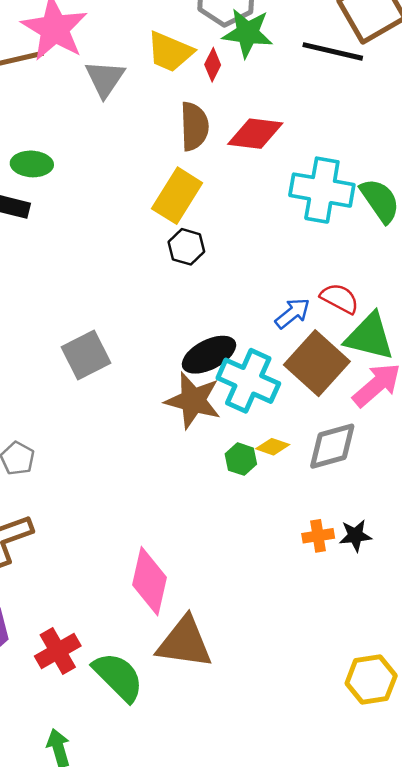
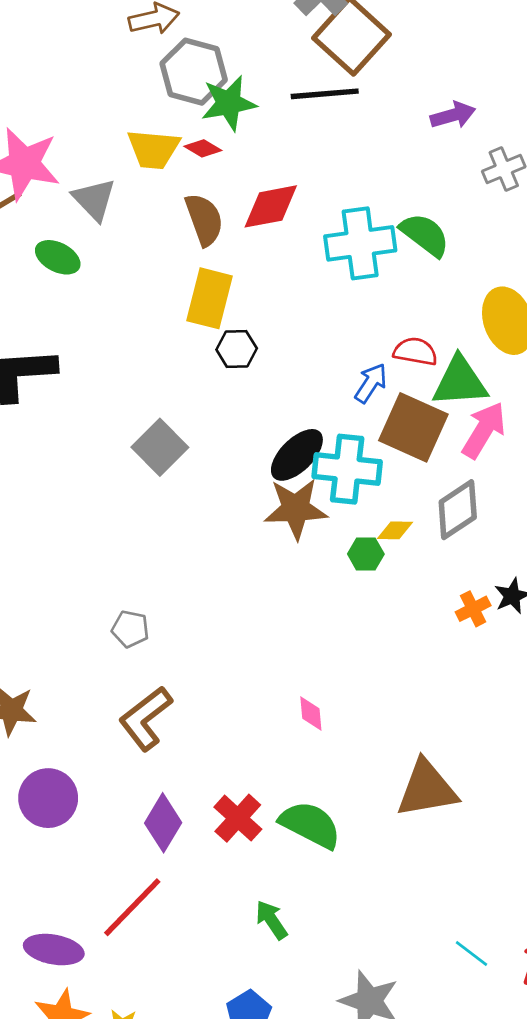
red diamond: (213, 65) -> (203, 148), turned -68
green ellipse: (32, 164) -> (58, 257), moved, turned 42
gray square: (86, 355) -> (160, 447), moved
pink diamond: (150, 581) -> (311, 713), size x0.5
brown triangle: (184, 643) -> (427, 789), moved

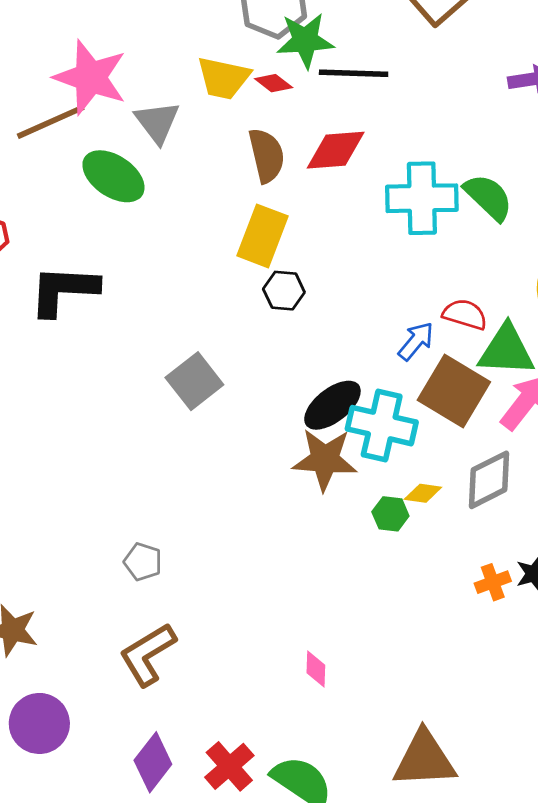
black line: (325, 94) -> (354, 73), moved
green ellipse: (58, 257) -> (113, 176), size x1.4

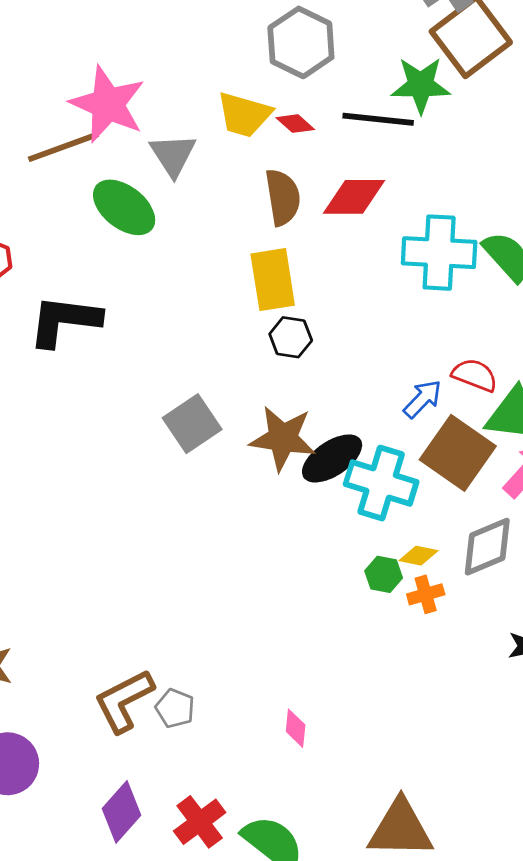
green star: (305, 40) -> (421, 85), moved
yellow rectangle: (263, 236) -> (273, 280), turned -34
brown star: (325, 459) -> (283, 438), moved
gray pentagon: (143, 562) -> (175, 708), moved
orange cross: (493, 582) -> (426, 594), moved

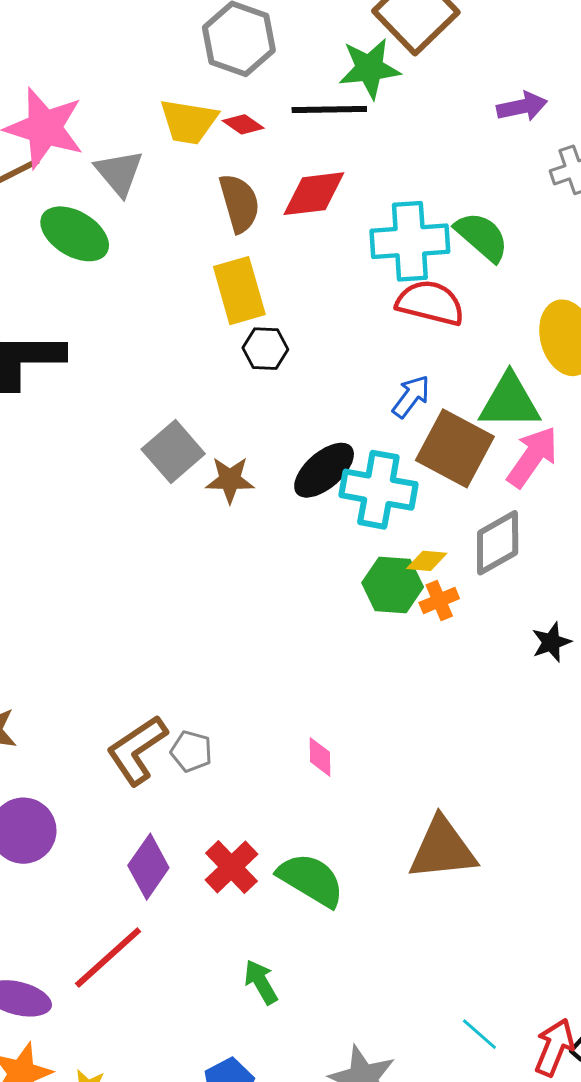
red semicircle: (475, 375) -> (430, 303), moved, size x1.4
brown star: (283, 438) -> (230, 480), moved, size x0.7
green hexagon: (384, 574) -> (393, 585), size x1.5

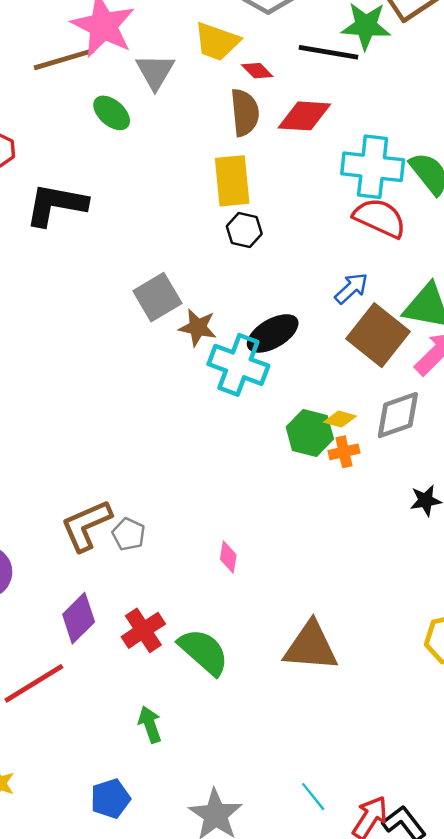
red diamond: (243, 124) -> (257, 71), moved
green ellipse: (75, 234) -> (112, 113), size x0.7
cyan cross: (378, 490) -> (238, 365), moved

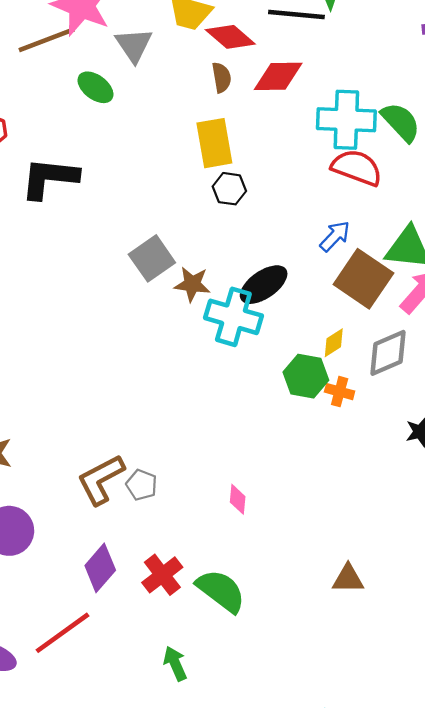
red diamond: (257, 71) -> (230, 37), size x1.6
brown semicircle: (245, 113) -> (221, 77), size x0.7
yellow diamond: (340, 419) -> (334, 343), moved, turned -44
orange cross: (344, 452) -> (340, 392), turned 32
brown triangle: (311, 646) -> (348, 579), moved, size x0.6

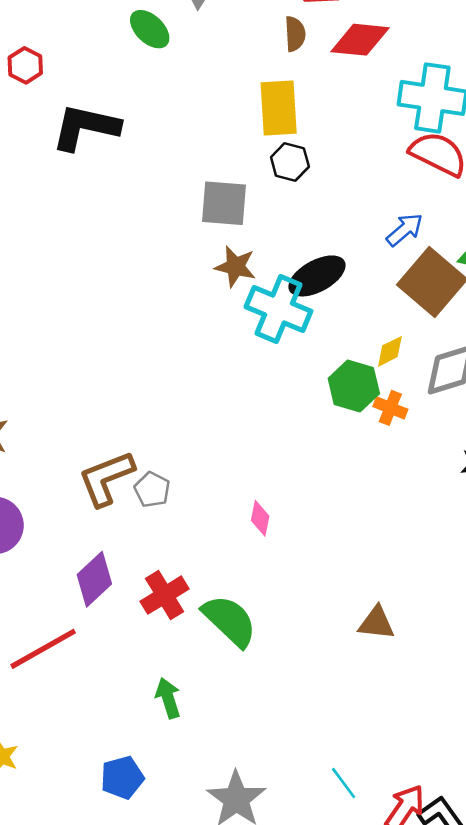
gray square: (152, 258) -> (224, 203), moved, turned 33

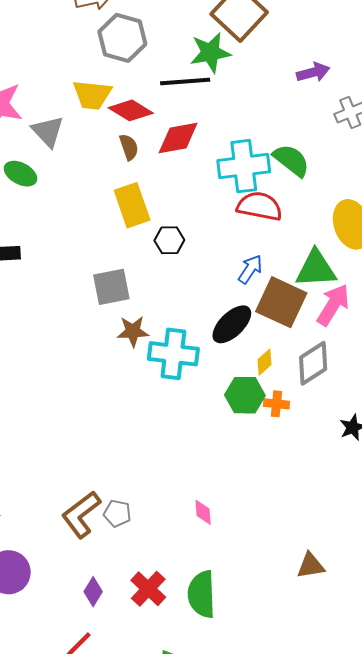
black hexagon: (290, 162) -> (169, 240), moved
black ellipse: (317, 276) -> (232, 324), moved
purple diamond: (94, 579) -> (93, 592), size x0.7
green semicircle: (230, 621) -> (202, 594), turned -120

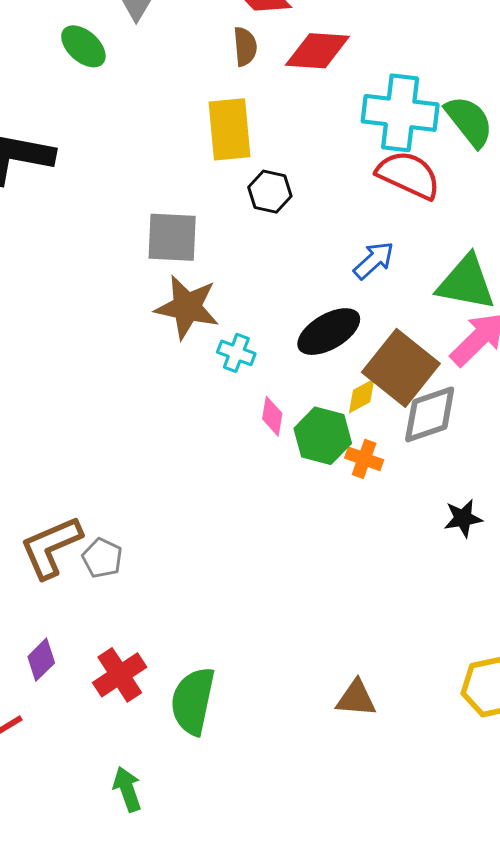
brown square: (281, 302) -> (401, 368), moved
brown star: (133, 331) -> (187, 307), size x1.4
cyan cross: (173, 354) -> (236, 353), size x0.5
pink diamond: (203, 512) -> (272, 416), moved

